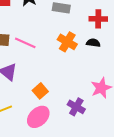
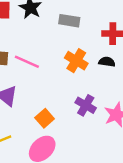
purple cross: (76, 107) -> (86, 105), moved

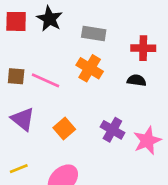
orange cross: (76, 61) -> (90, 68), moved
orange square: (45, 118) -> (64, 128), moved

